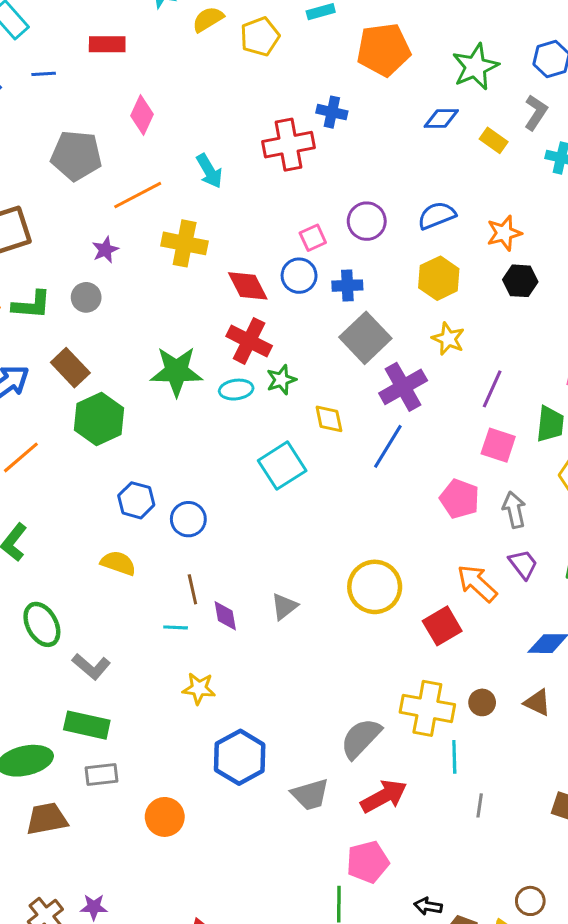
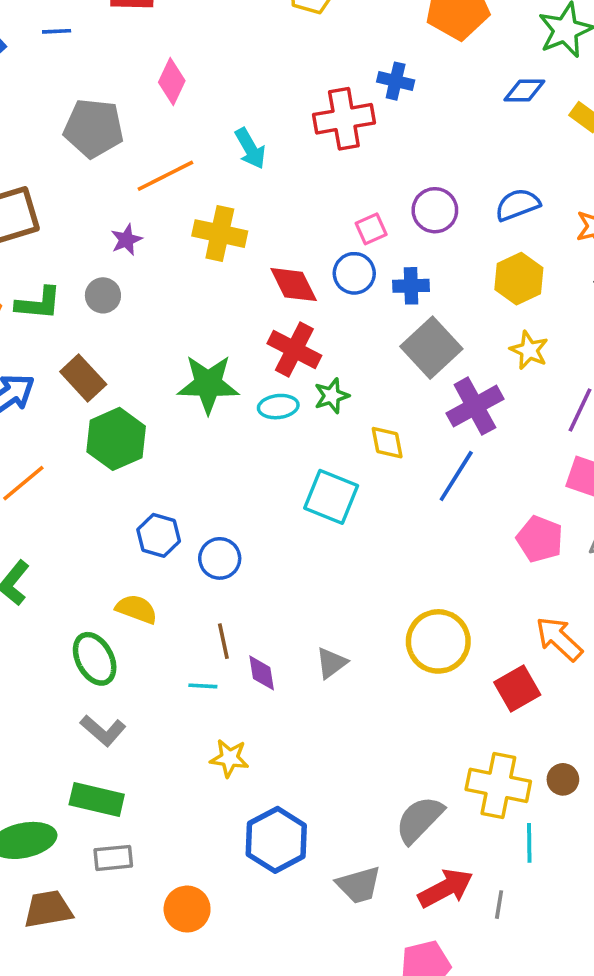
cyan square: (282, 466) -> (331, 497), turned -36
green ellipse: (42, 624) -> (95, 659), moved
gray line: (480, 805) -> (499, 905), moved

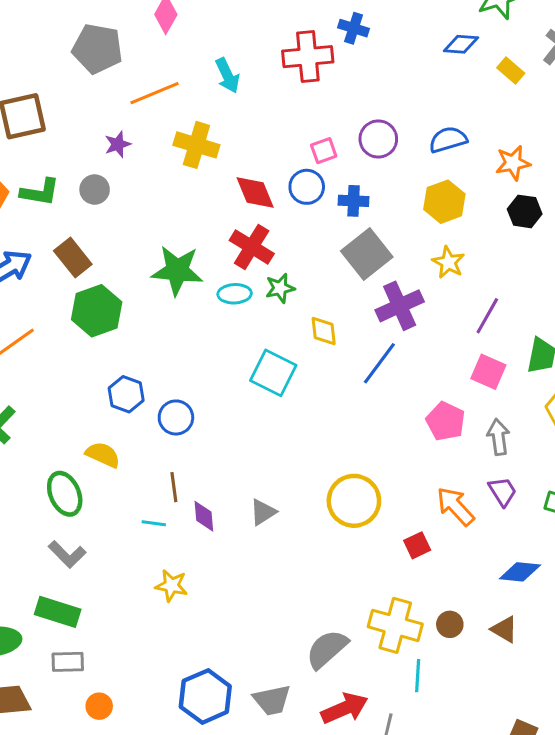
red square: (517, 689) -> (417, 545), size x0.7
blue hexagon: (276, 840) -> (205, 696), moved
orange circle: (187, 909) -> (99, 706), moved, size x0.7

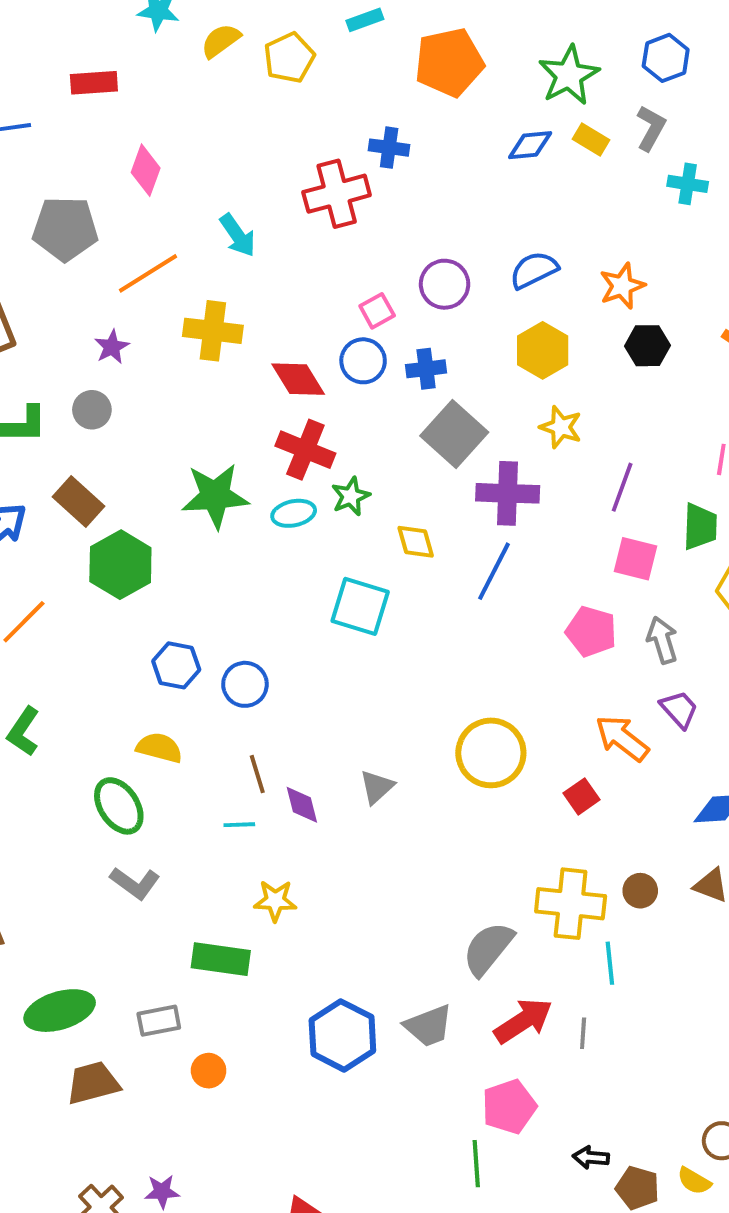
yellow rectangle: (511, 70) -> (591, 139), moved
purple cross: (400, 306) -> (508, 493), turned 36
green rectangle: (58, 612) -> (221, 959), moved

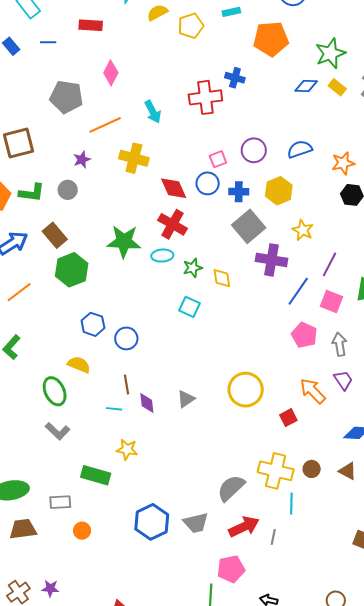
yellow hexagon: (543, 350) -> (279, 191), moved
green star: (351, 496) -> (193, 268), moved
blue line: (494, 571) -> (298, 291), moved
cyan square: (360, 606) -> (190, 307), size x0.7

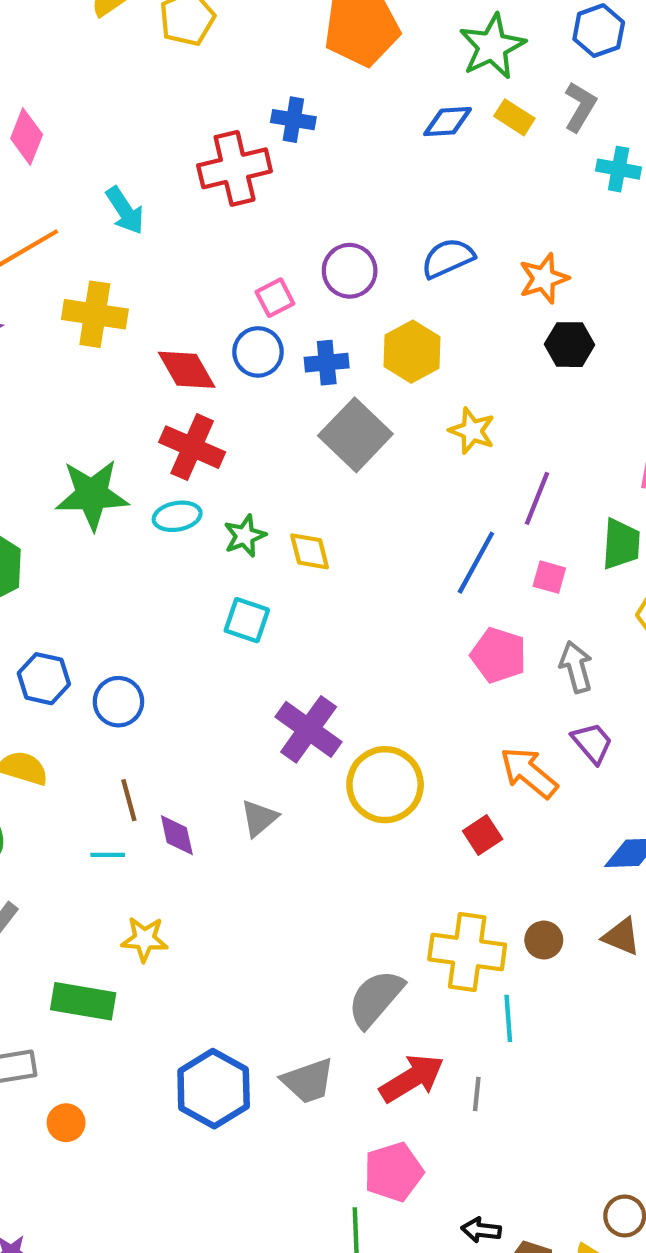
purple cross: (271, 260) -> (309, 729), moved, turned 32
pink square: (331, 301) -> (549, 577), size x0.7

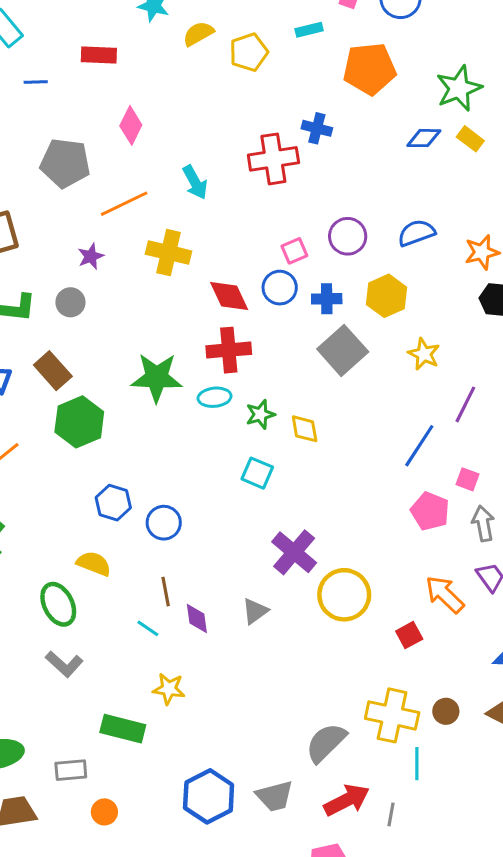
red cross: (192, 447) -> (229, 350), turned -33
pink square: (549, 577) -> (467, 479), moved
cyan line: (108, 855) -> (148, 628), turned 30

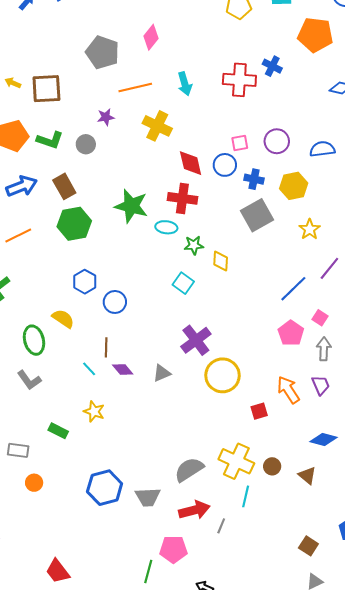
purple diamond: (197, 619) -> (123, 370), turned -45
green rectangle: (123, 729) -> (58, 431), size x0.7

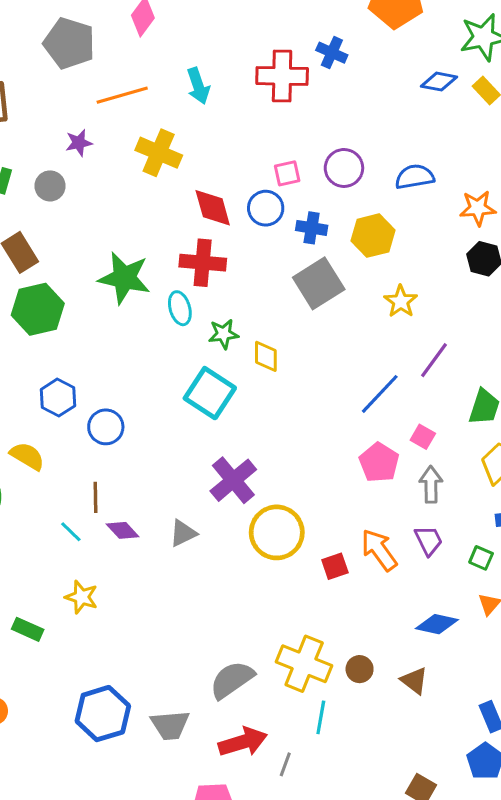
cyan ellipse: (166, 227) -> (180, 308), turned 70
cyan square: (183, 283) -> (210, 393), size x1.5
red square: (259, 411) -> (335, 566), moved

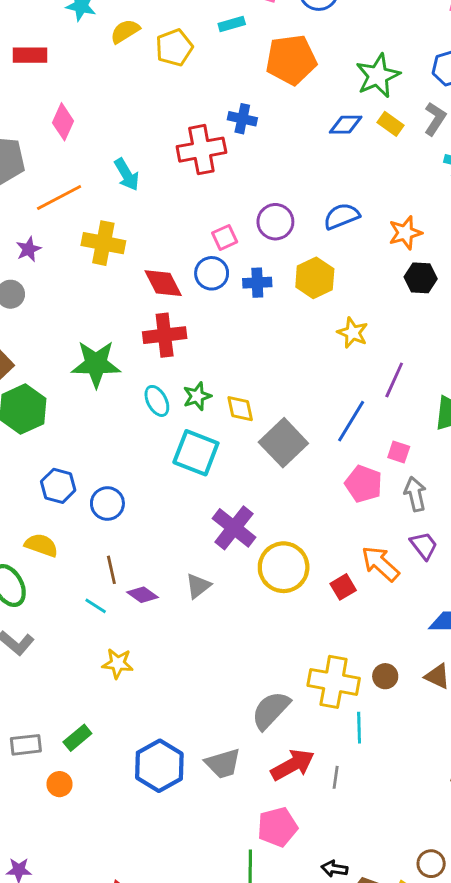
gray square: (319, 283) -> (283, 443), moved
cyan ellipse: (180, 308) -> (157, 401), moved
green rectangle: (28, 629) -> (77, 738), moved, turned -52

